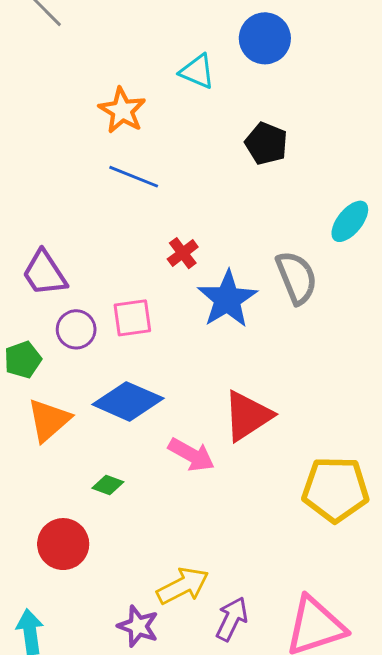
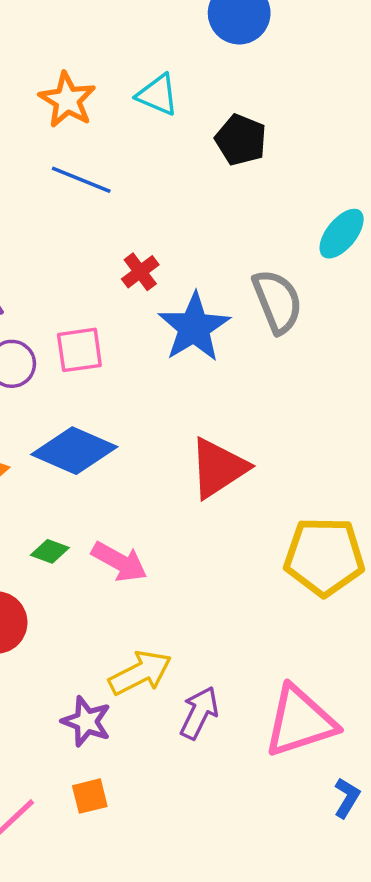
cyan triangle: (197, 72) -> (158, 95), moved
pink arrow: (191, 455) -> (119, 562), moved

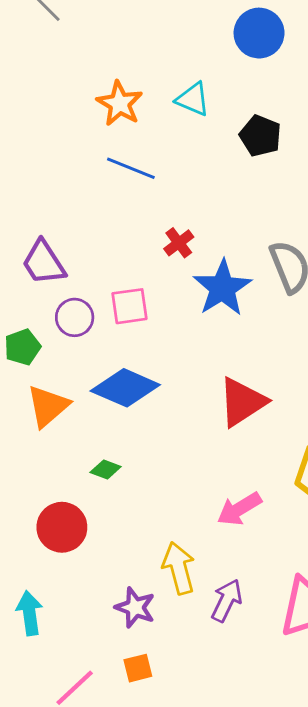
pink arrow: (119, 562) -> (239, 509), moved, turned 120
yellow arrow: (140, 673) -> (179, 568), turned -78

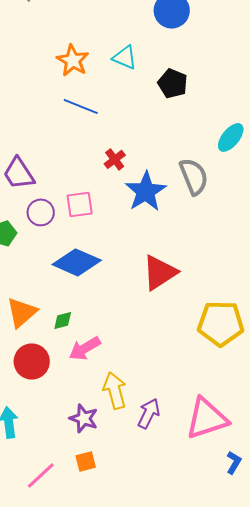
orange triangle: (48, 406) -> (22, 312), moved
green diamond: (106, 470) -> (63, 320), turned -35
pink arrow: (239, 509) -> (85, 348), moved

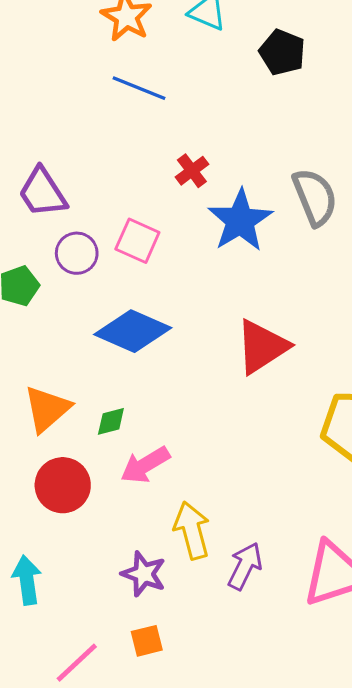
pink square: (80, 204) -> (137, 241), turned 32

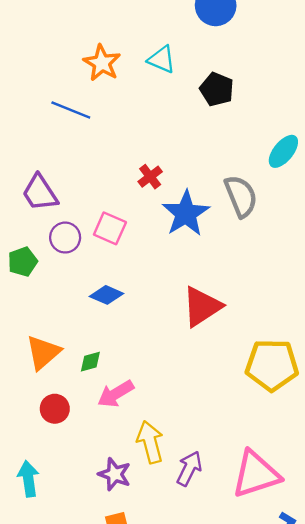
blue line: (139, 88) -> (71, 110), moved
blue diamond: (133, 331) -> (106, 295), size x0.6
red circle: (63, 485) -> (55, 409), size x0.7

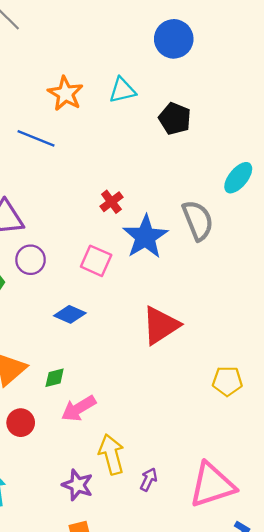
cyan triangle: (162, 59) -> (122, 90), turned -36
pink square: (110, 228) -> (96, 261), moved
yellow pentagon: (272, 365) -> (227, 381), size x0.6
purple arrow: (189, 468) -> (149, 479), size x0.7

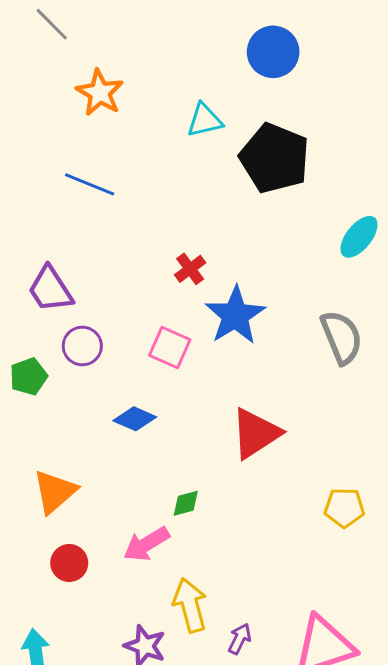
orange star: (65, 94) -> (100, 93), moved
black pentagon: (175, 119) -> (275, 158), size x1.6
gray semicircle: (198, 220) -> (342, 337), moved
green diamond: (55, 378) -> (186, 503), moved

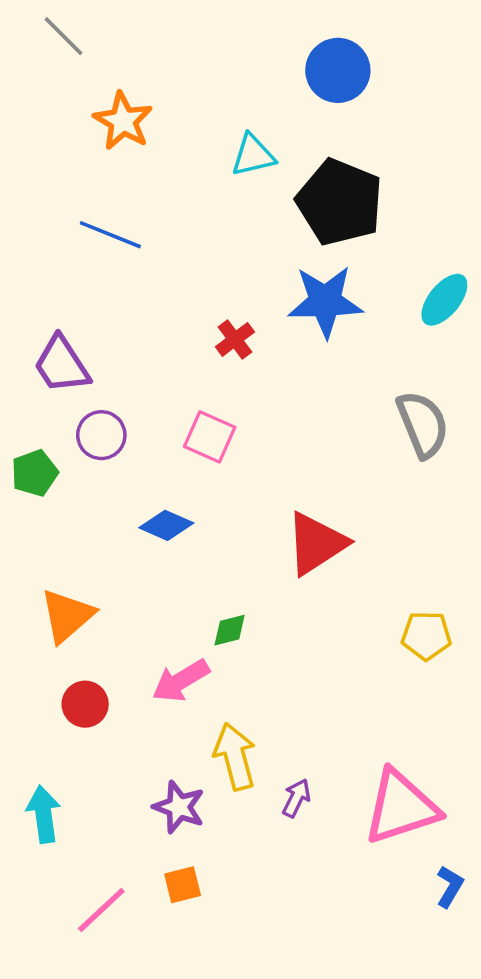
blue star: (235, 315) -> (325, 302), moved, turned 30

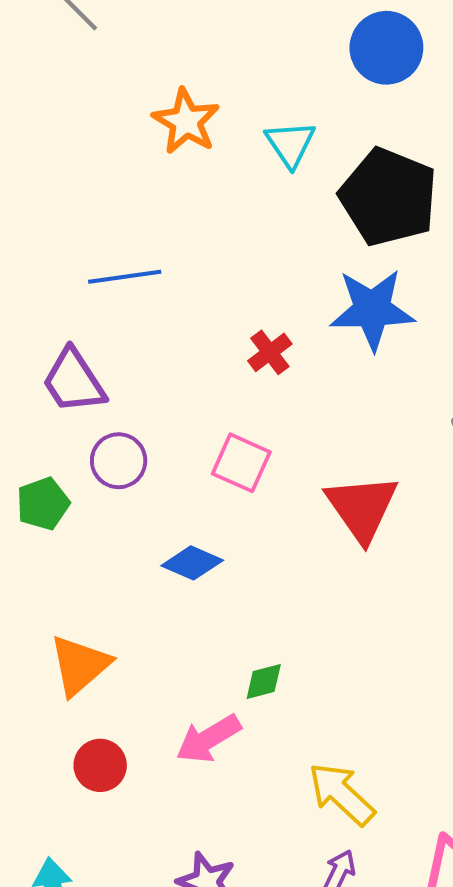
orange star: (123, 121) -> (186, 121), moved
cyan triangle: (253, 155) -> (290, 144), turned -51
blue line: (110, 235) -> (125, 277), moved, turned -30
red triangle: (316, 543) -> (362, 508), moved, turned -32
yellow arrow: (235, 756) -> (341, 794), moved, turned -32

